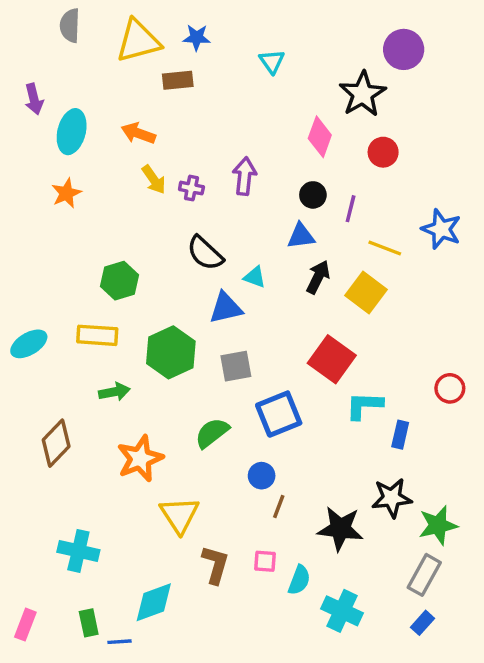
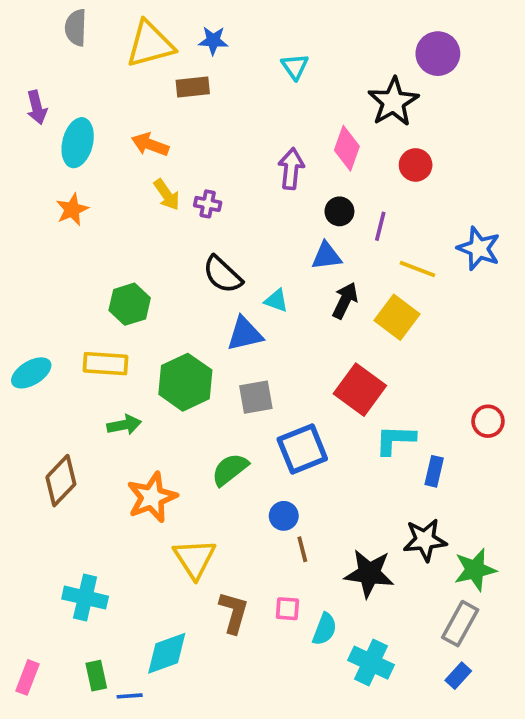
purple arrow: (244, 176) -> (291, 169), moved
brown line: (279, 506) -> (302, 549), turned -35

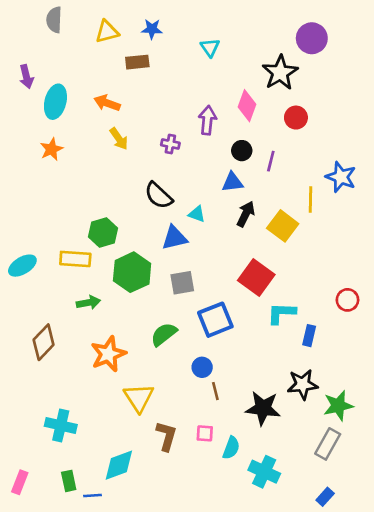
yellow triangle: (150, 44) -> (107, 32), size x0.7
purple cross: (208, 204) -> (170, 144), moved
yellow line: (417, 269) -> (310, 199), moved, turned 70
green hexagon: (130, 304) -> (103, 233), moved
blue rectangle: (458, 676) -> (325, 497), moved

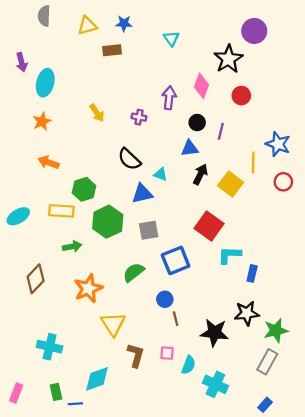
orange arrow: (107, 103) -> (48, 162), moved
red circle: (347, 300) -> (283, 182), moved

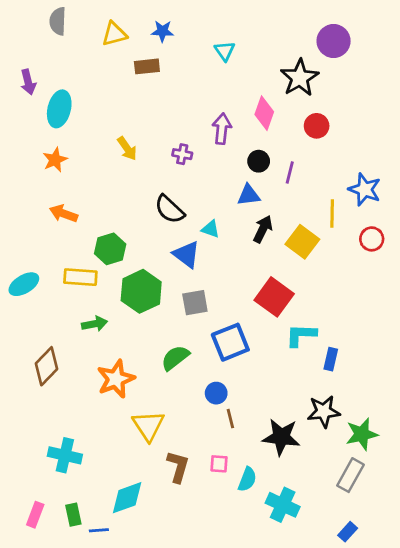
blue triangle: (142, 194) -> (186, 255), turned 50
pink rectangle: (16, 393) -> (35, 515), moved

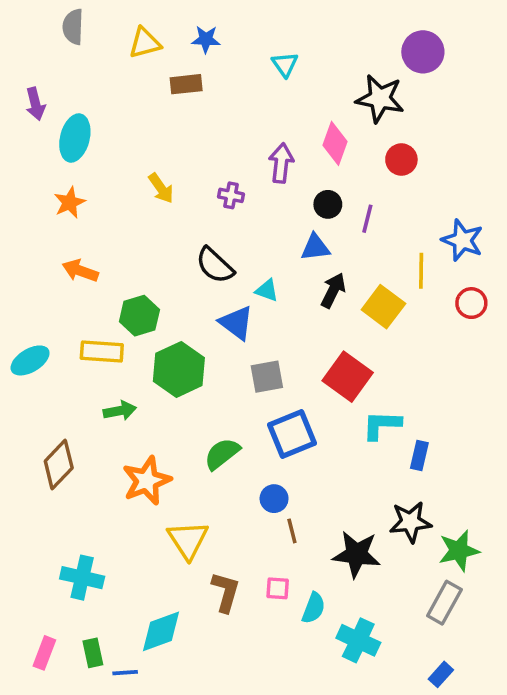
black star: (300, 78) -> (380, 99), turned -30
gray square: (195, 303) -> (267, 377), moved

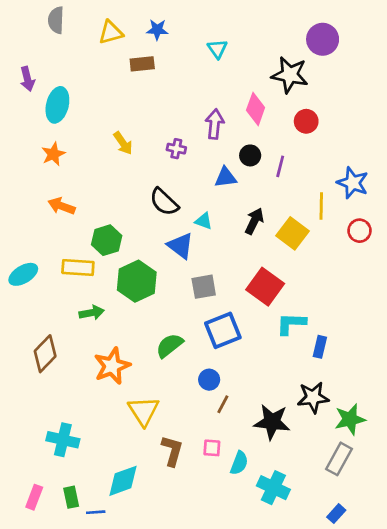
blue triangle: (315, 247) -> (226, 177), moved
brown line: (292, 531) -> (223, 404), turned 42

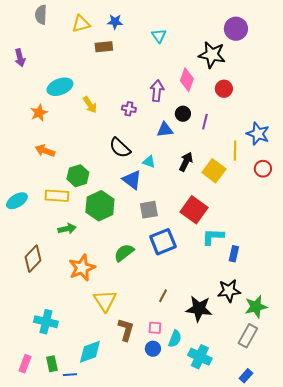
cyan ellipse: (57, 105) -> (60, 87), moved, turned 55
blue circle: (209, 380) -> (153, 349), moved

